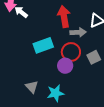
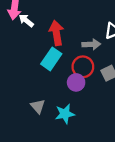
red arrow: (64, 17) -> (56, 33), moved
cyan rectangle: (43, 45) -> (51, 59), turned -36

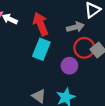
red circle: (83, 67) -> (84, 48), moved

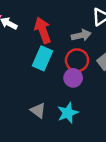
red circle: (84, 48) -> (77, 60), moved

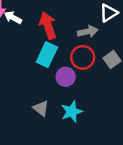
purple circle: (73, 78) -> (66, 77), moved

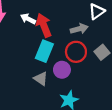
white arrow: (13, 18) -> (28, 19), moved
gray triangle: (41, 108) -> (41, 79), moved

